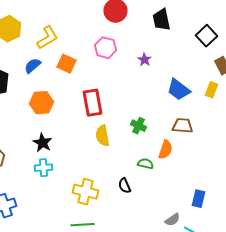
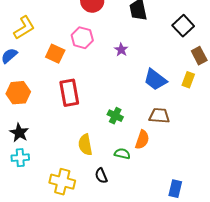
orange square: (66, 64) -> (55, 54), moved
yellow semicircle: (102, 136) -> (85, 145), moved

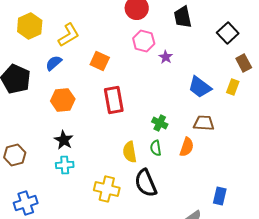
pink hexagon: (82, 38) -> (144, 41), moved
green semicircle: (122, 154) -> (156, 148), moved, turned -112
black semicircle: (101, 176) -> (146, 183), size x1.8

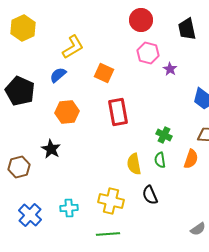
yellow hexagon: (30, 26) -> (23, 28), moved
black star: (64, 140) -> (51, 149), moved
cyan cross: (65, 165) -> (69, 208), moved
black semicircle: (146, 183) -> (150, 195), size x0.7
blue cross: (26, 203) -> (30, 215), turned -30

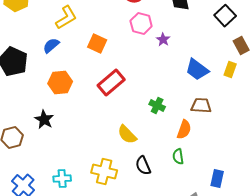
red rectangle: (118, 112) -> (111, 83), turned 60
green semicircle: (160, 160) -> (178, 157), moved
yellow semicircle: (134, 164) -> (127, 135), turned -35

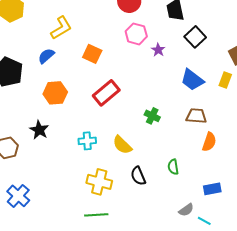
black square: (225, 16) -> (195, 37), moved
orange semicircle: (184, 130) -> (209, 142), moved
cyan cross: (62, 179) -> (87, 141), moved
blue rectangle: (217, 179) -> (212, 189), turned 66

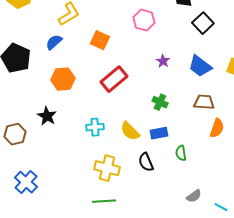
purple star: (158, 50) -> (163, 61), moved
blue rectangle: (212, 189) -> (159, 133), moved
cyan line: (204, 221) -> (221, 207), moved

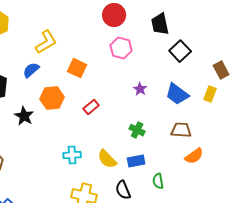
orange hexagon: (63, 79) -> (52, 98), moved
red rectangle: (114, 79) -> (91, 107), size x0.6
black star: (47, 116) -> (24, 116), moved
orange semicircle: (217, 128) -> (194, 156), turned 36

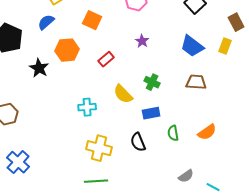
purple star: (140, 89) -> (142, 41), moved
orange semicircle: (194, 156) -> (207, 132), moved
yellow semicircle: (107, 159) -> (123, 94), moved

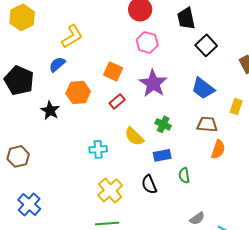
orange square: (92, 20) -> (113, 71), moved
purple star: (142, 41) -> (153, 83), size x2.0
yellow rectangle: (225, 46) -> (236, 106), moved
orange semicircle: (207, 132) -> (218, 149), moved, turned -36
yellow cross: (99, 148) -> (110, 190), turned 35

